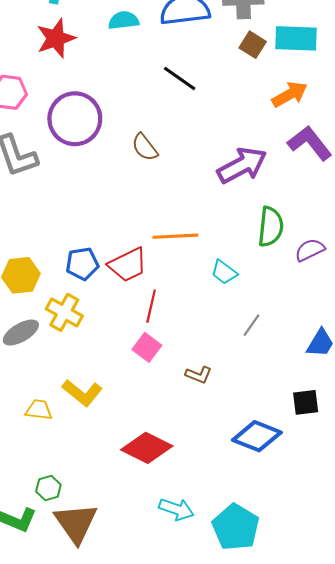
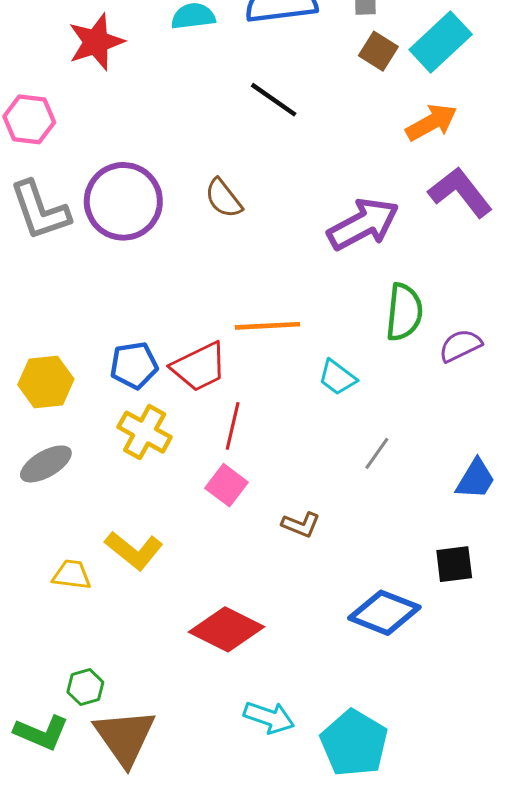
cyan rectangle: (296, 38) -> (441, 42), turned -45
purple circle: (75, 119) -> (123, 201), moved
yellow cross: (64, 312) -> (145, 432), moved

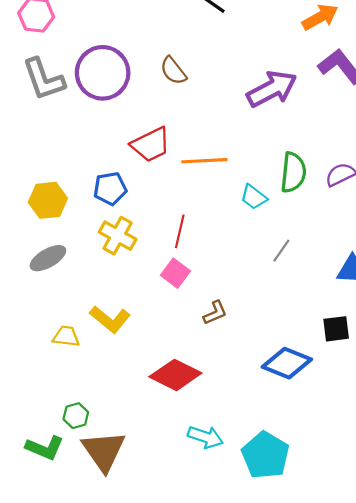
green semicircle: (404, 312) -> (293, 172), moved
red trapezoid: (199, 367) -> (151, 145), moved
brown L-shape: (301, 525) -> (215, 313), moved, turned -45

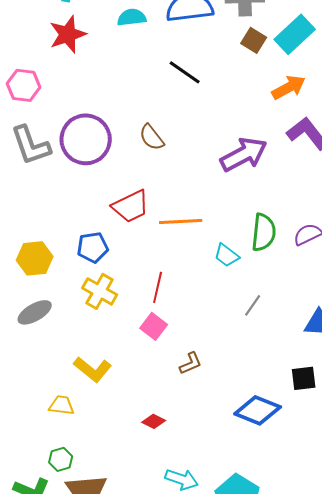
yellow trapezoid: (66, 336) -> (62, 405), moved
red diamond: (175, 375) -> (154, 421), size x0.5

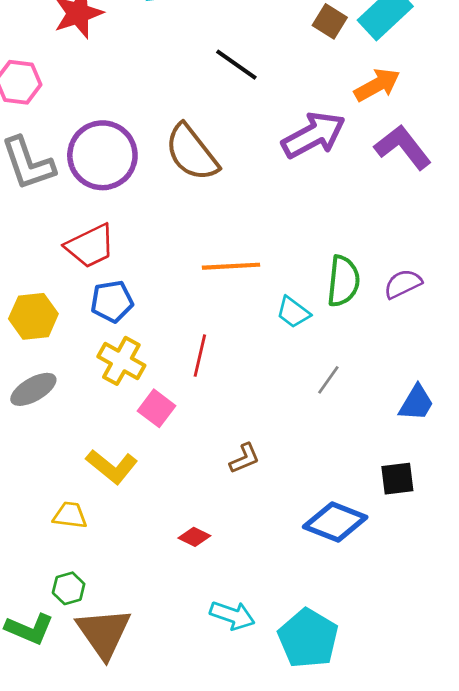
brown semicircle: (152, 137) -> (192, 153), size x1.6
purple arrow: (244, 154) -> (314, 135), moved
red trapezoid: (131, 206) -> (90, 246), moved
pink square: (154, 326) -> (157, 408), moved

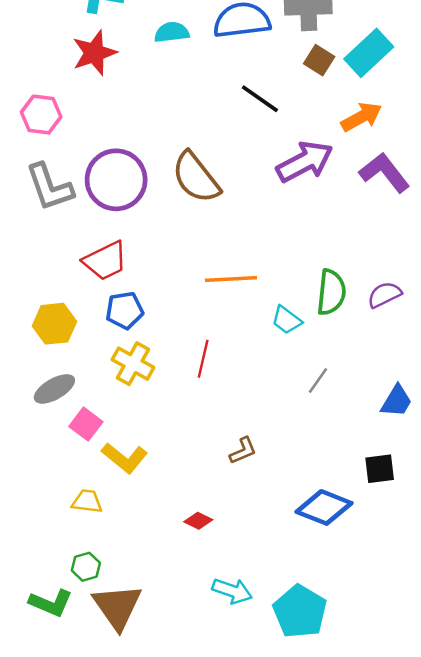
black line: (236, 65) -> (260, 99), moved
pink square: (157, 408) -> (86, 424), moved

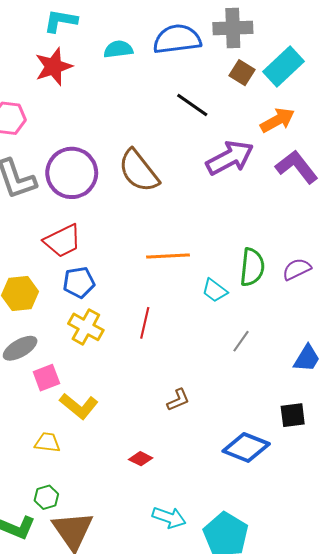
pink square: (86, 424) -> (46, 378), turned 32

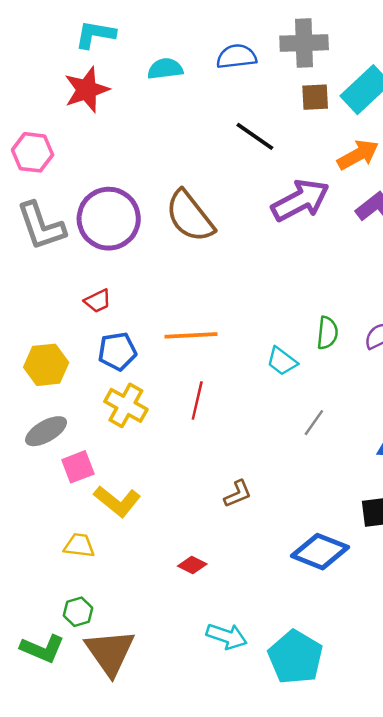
blue semicircle: (177, 39) -> (236, 57), size x0.7
brown square: (242, 73) -> (315, 97), turned -35
red trapezoid: (63, 241) -> (98, 301), size x0.6
orange line: (168, 256) -> (191, 335), moved
green semicircle: (252, 267) -> (327, 333), size x0.7

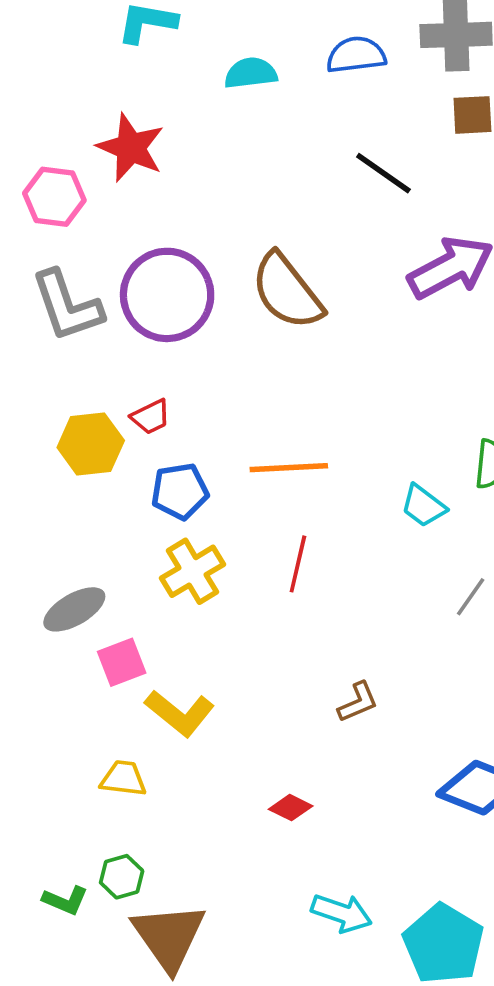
red star: (87, 90) -> (131, 148), moved, turned -30
yellow hexagon: (46, 365) -> (91, 444), moved
yellow cross: (126, 405) -> (192, 571), turned 30
green L-shape: (42, 649) -> (65, 900), moved, size x0.7

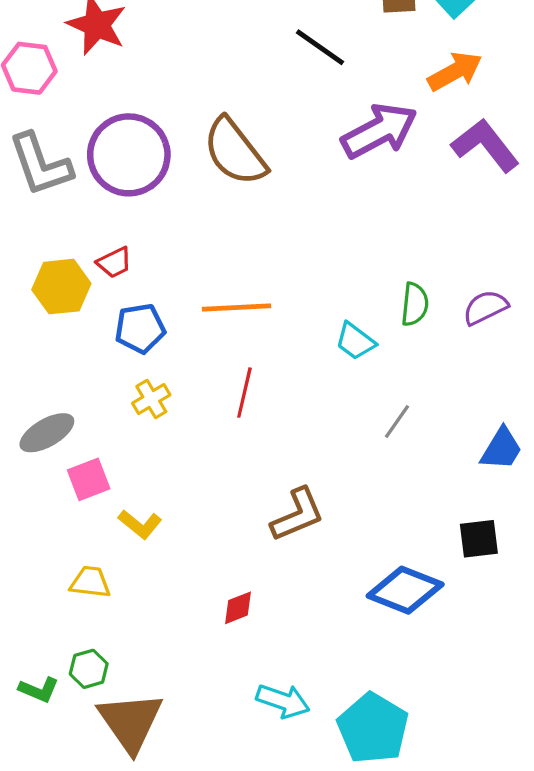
yellow cross: (192, 571) -> (151, 399), size x0.7
brown L-shape: (358, 702) -> (297, 515), size x1.5
yellow L-shape: (180, 713) -> (140, 524), size x0.7
red diamond: (291, 808) -> (238, 608), turned -48

